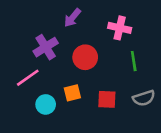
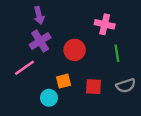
purple arrow: (72, 18) -> (39, 15), moved, turned -54
cyan circle: (46, 104) -> (49, 98), moved

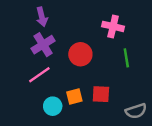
pink line: (24, 68) -> (39, 75), moved
orange square: (63, 81) -> (74, 96), moved
gray semicircle: (126, 86) -> (136, 111), moved

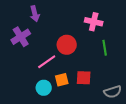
purple cross: (43, 45) -> (21, 37), moved
pink line: (39, 75) -> (47, 62), moved

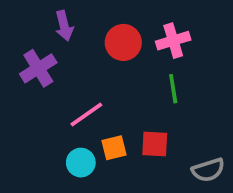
pink cross: (94, 22) -> (173, 41), turned -30
red circle: (67, 45) -> (123, 42), moved
green line: (105, 48) -> (173, 89), moved

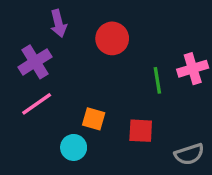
pink cross: (173, 41) -> (193, 69), moved
pink line: (86, 115) -> (37, 104), moved
orange square: (114, 148) -> (94, 119), moved, turned 30

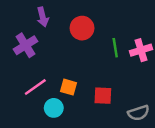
green line: (157, 80) -> (115, 48), moved
pink line: (37, 104) -> (35, 87), moved

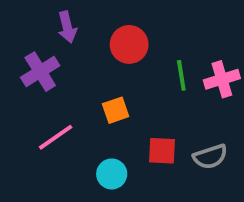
orange square: (68, 87) -> (116, 110), moved, turned -35
cyan circle: (54, 108) -> (112, 174), moved
gray semicircle: (139, 113) -> (210, 157), moved

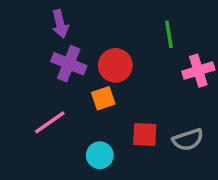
red circle: (129, 44) -> (115, 65), moved
purple cross: (40, 72) -> (69, 64), moved, turned -36
green line: (181, 75) -> (169, 34), moved

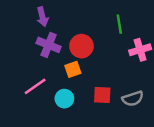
cyan circle: (100, 155) -> (64, 99), moved

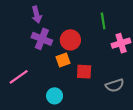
pink line: (35, 86) -> (19, 77), moved
red square: (102, 95) -> (84, 72), moved
cyan circle: (64, 99) -> (55, 96), moved

